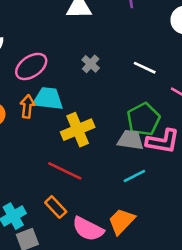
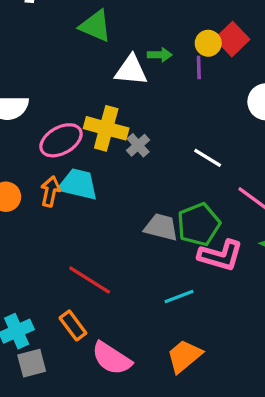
yellow cross: (78, 130) -> (106, 128), moved, turned 32
gray trapezoid: (131, 140) -> (161, 227), moved
orange trapezoid: (121, 221) -> (184, 356), moved

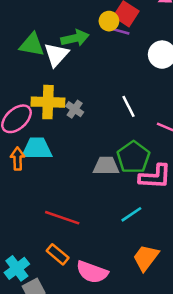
green triangle: (95, 26) -> (32, 45), moved
green arrow: (160, 55) -> (75, 38), size x1.5
purple line: (199, 68) -> (121, 31), moved, turned -60
white triangle: (131, 70) -> (56, 55), turned -40
white line: (208, 158) -> (128, 106), turned 45

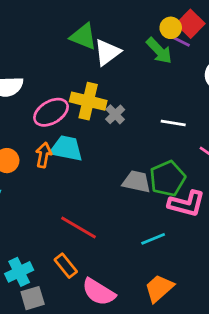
green arrow: (75, 38) -> (159, 51), moved, turned 48
white line: (128, 106) -> (173, 123), turned -65

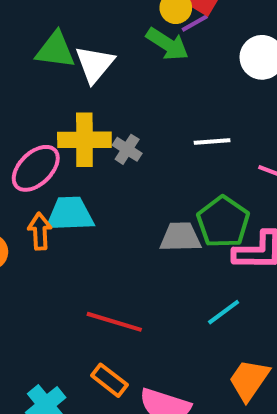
purple line: (181, 41) -> (195, 23), turned -42

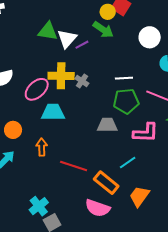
purple line: (195, 23) -> (82, 45), moved
green pentagon: (223, 222) -> (126, 101), moved, turned 30
orange arrow: (40, 231) -> (42, 147), moved
orange rectangle: (109, 380) -> (106, 183), moved, size x1.4

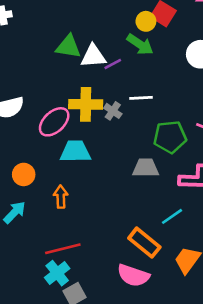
white triangle: (67, 39) -> (93, 56), turned 45
white line: (124, 78) -> (141, 98), moved
red line: (74, 166) -> (63, 249), moved, turned -32

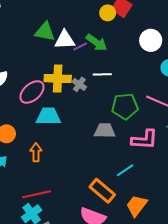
green arrow: (140, 44) -> (96, 42), moved

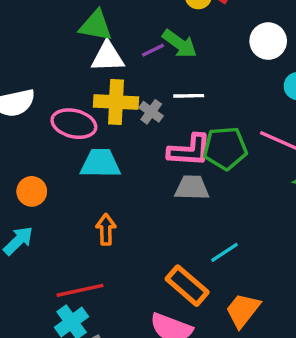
white triangle: (65, 40) -> (108, 57), moved
pink ellipse: (32, 92) -> (74, 124), turned 55
pink L-shape: (145, 140) -> (190, 150), moved
orange arrow: (36, 152) -> (106, 229), moved

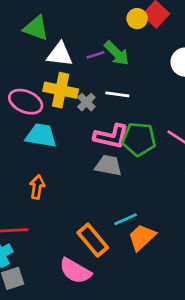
green triangle: (96, 26) -> (36, 28), moved
orange trapezoid: (243, 310) -> (142, 237), moved

